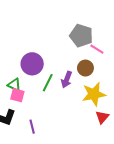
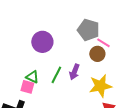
purple circle: (32, 64) -> (42, 42), moved
brown circle: (85, 68) -> (97, 54), moved
green triangle: (14, 85) -> (32, 77), moved

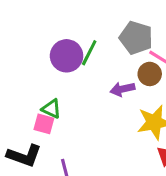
purple arrow: (74, 72) -> (122, 89), moved, turned 56
green line: (56, 75) -> (89, 53), moved

